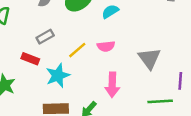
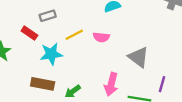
gray triangle: (149, 58) -> (138, 57), turned -30
pink arrow: (112, 85) -> (111, 84), moved

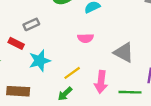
yellow line: (74, 35) -> (72, 73), moved
brown rectangle: (43, 84) -> (18, 91), moved

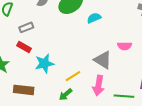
gray rectangle: (31, 24) -> (26, 27), moved
pink semicircle: (85, 38) -> (124, 46), moved
gray triangle: (124, 53) -> (103, 60), moved

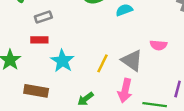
red rectangle: (24, 47) -> (39, 40), turned -32
cyan star: (44, 64) -> (62, 61), turned -30
yellow line: (73, 76) -> (102, 63), moved, turned -35

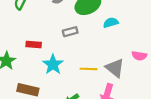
gray rectangle: (43, 17) -> (70, 32), moved
yellow line: (102, 63) -> (88, 69), turned 63

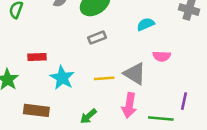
cyan semicircle: (111, 23) -> (146, 24), moved
gray rectangle: (70, 32) -> (97, 38), moved

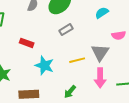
red rectangle: (37, 57) -> (27, 43), moved, turned 32
gray triangle: (135, 74) -> (100, 52), turned 42

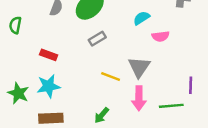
pink semicircle: (119, 35) -> (161, 36), moved
yellow line: (77, 60) -> (111, 76), turned 35
cyan star: (44, 65) -> (48, 86), moved, turned -30

